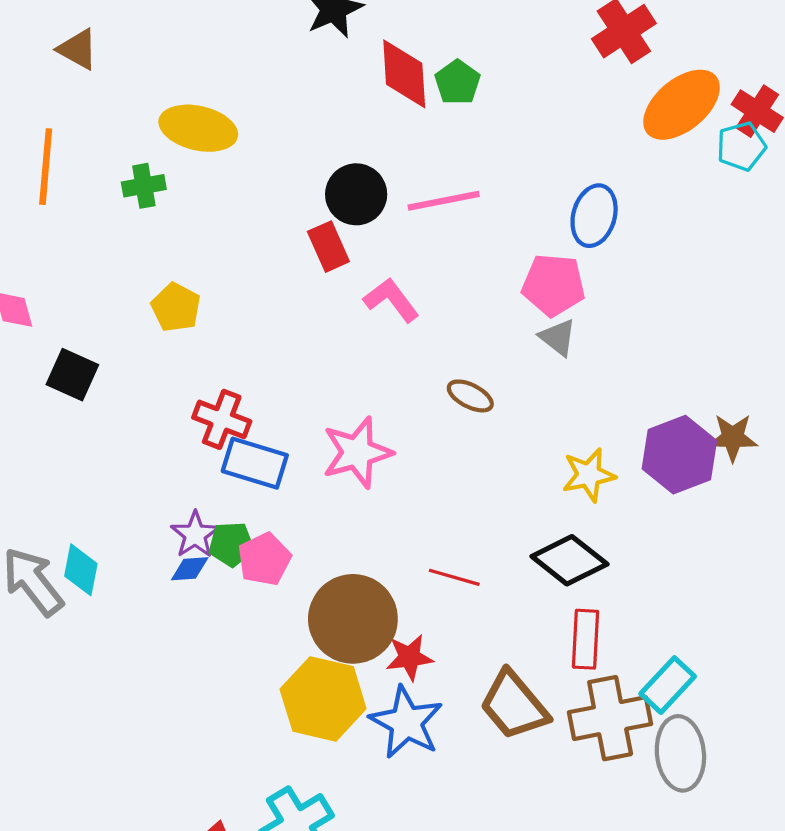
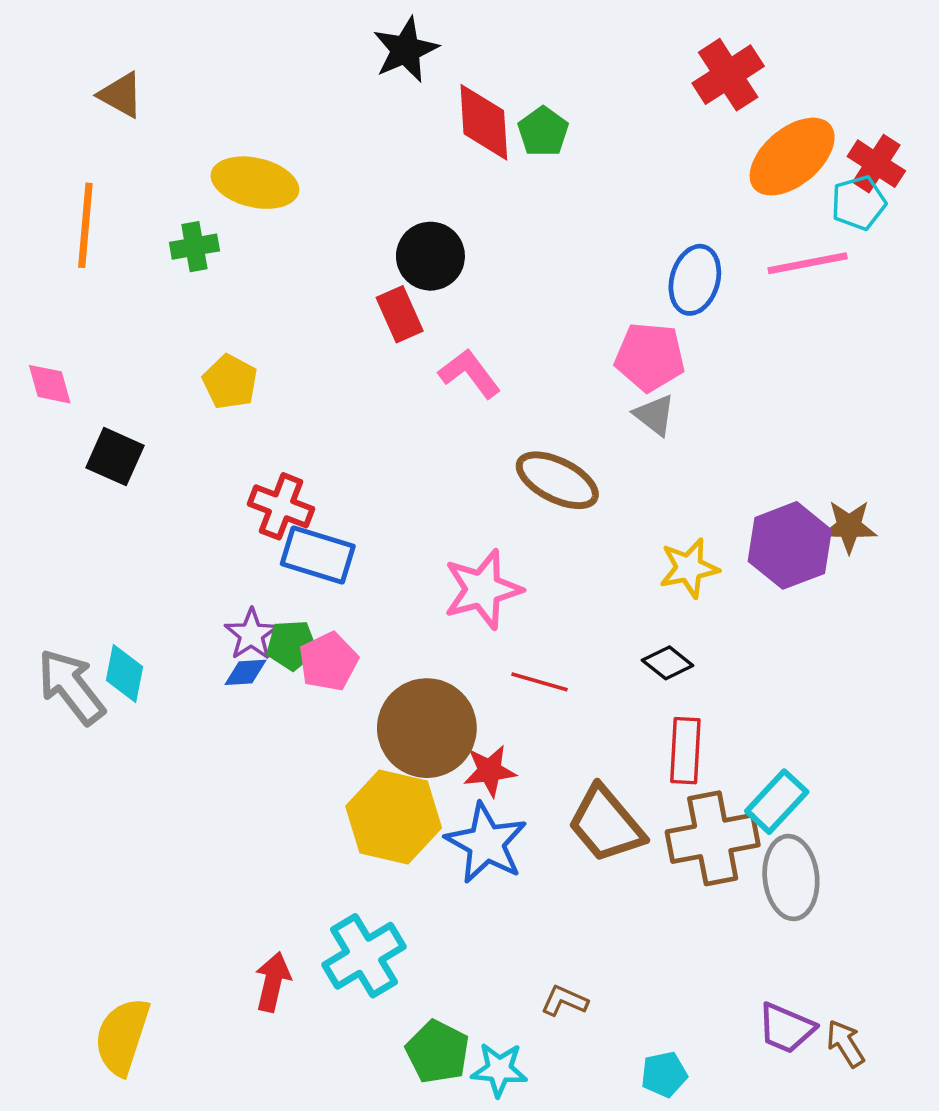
pink line: (444, 201) -> (808, 263), moved
brown ellipse: (470, 396) -> (557, 480), size x1.6
pink star: (357, 452) -> (483, 589), moved
black diamond: (569, 560) -> (668, 663), size x0.6

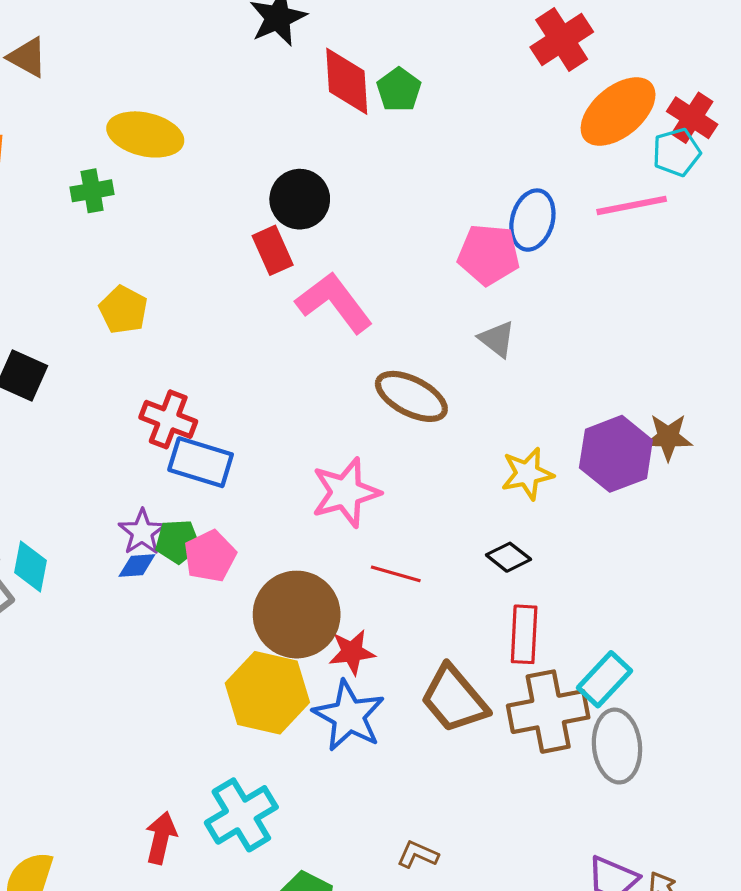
pink pentagon: (650, 357) -> (489, 254), moved
pink L-shape: (470, 374) -> (334, 302), size x1.4

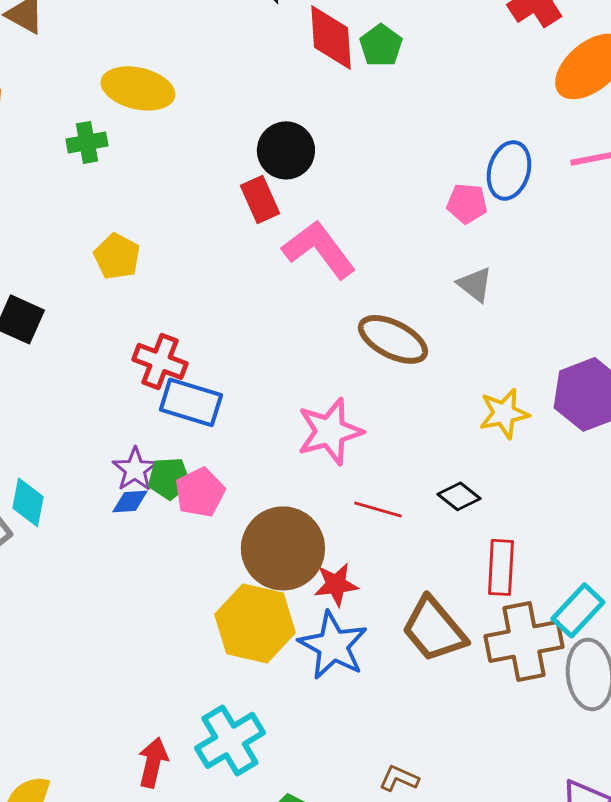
pink pentagon: (489, 254) -> (467, 203), size x0.7
black diamond: (508, 557) -> (459, 496), moved

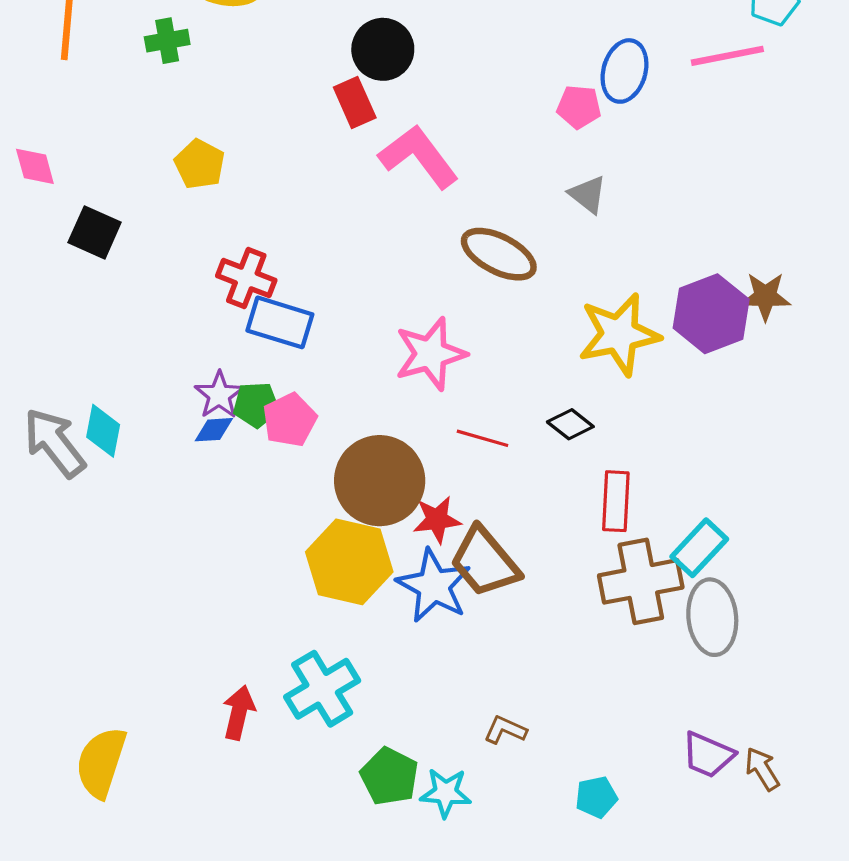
yellow star: (504, 413) -> (619, 334), size x1.5
brown trapezoid: (434, 629) -> (485, 562), moved

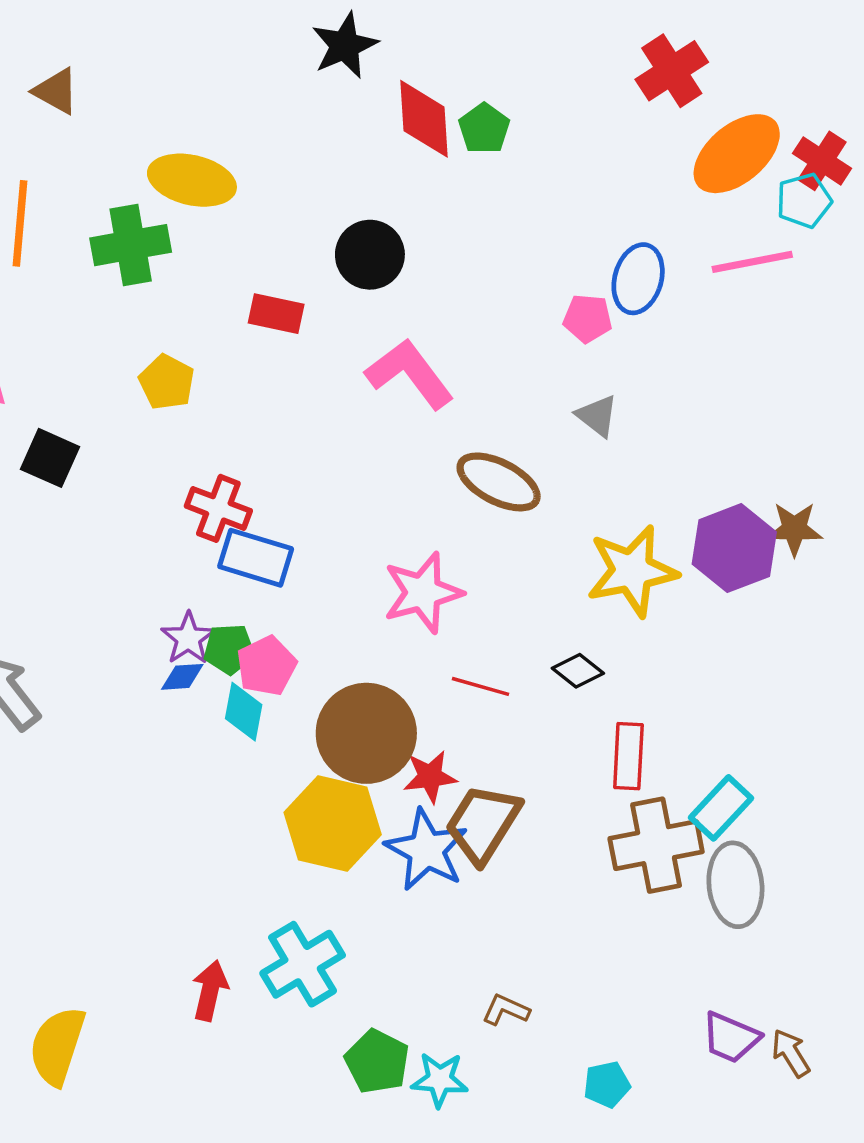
green cross: (167, 41) -> (131, 245), size x1.6
red rectangle: (355, 102) -> (276, 314), moved, turned -54
cyan diamond: (103, 431) -> (244, 712), moved
brown trapezoid: (485, 562) -> (483, 823), turned 72

